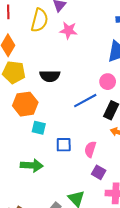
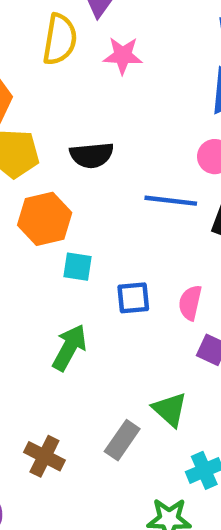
blue line: (85, 101) -> (171, 201), turned 40
green arrow: (32, 165) -> (69, 348), turned -60

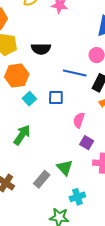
cyan square: (78, 267) -> (29, 99), turned 32
blue square: (133, 298) -> (56, 98), moved

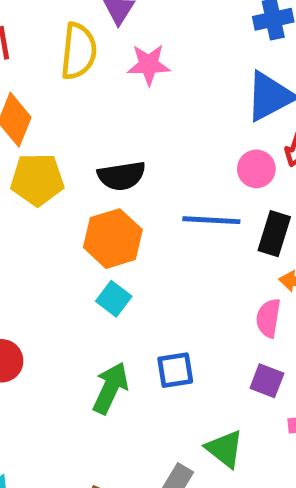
orange hexagon: (17, 75) -> (113, 239), moved
blue square: (56, 98) -> (175, 370), moved
pink semicircle: (79, 120) -> (268, 318), moved

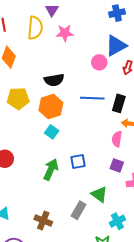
pink circle: (256, 169) -> (99, 62), moved
yellow pentagon: (37, 180) -> (18, 98), moved

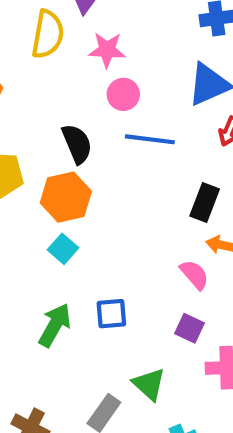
pink circle: (99, 62) -> (123, 94), moved
black semicircle: (54, 80) -> (77, 144), turned -108
blue line: (92, 98) -> (150, 139), moved
pink semicircle: (117, 139) -> (194, 275), turned 126

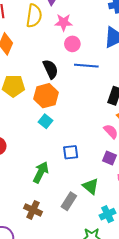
green arrow: (55, 325) -> (41, 172), moved

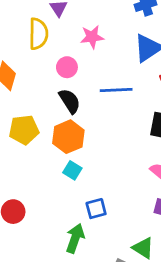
pink star: (64, 22) -> (92, 37), moved
pink circle: (72, 44) -> (67, 67), moved
blue square: (71, 152) -> (96, 209), moved

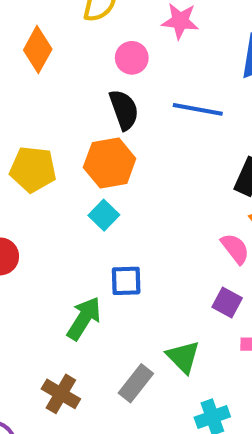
yellow pentagon: (24, 130) -> (33, 169), moved

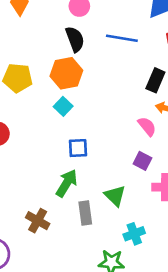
green arrow: (84, 318) -> (67, 183), moved
gray rectangle: (136, 383) -> (85, 213), turned -45

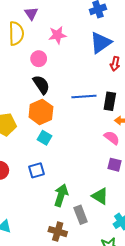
blue line: (122, 38) -> (84, 96), moved
blue square: (78, 148) -> (36, 170), moved
brown cross: (38, 221) -> (58, 232), moved

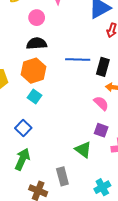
black semicircle: (41, 85) -> (37, 44), turned -66
blue square: (36, 170) -> (23, 128), turned -35
green arrow: (61, 195) -> (22, 159), moved
green triangle: (100, 196) -> (83, 150), moved

